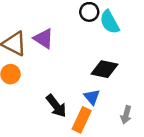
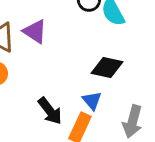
gray arrow: (126, 115) -> (132, 121), size x1.5

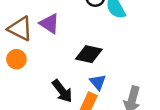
black diamond: (107, 67) -> (89, 54), moved

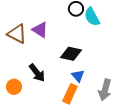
orange circle: (16, 59) -> (14, 87), moved
black arrow: (62, 91) -> (37, 73), moved

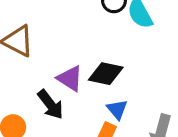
purple triangle: (40, 30) -> (70, 78), moved

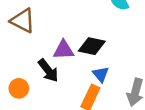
purple triangle: (70, 78) -> (64, 50), turned -35

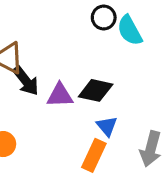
black arrow: (48, 70) -> (26, 81), moved

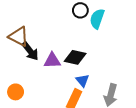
cyan semicircle: (130, 30) -> (97, 19), turned 48

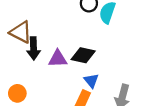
black arrow: (30, 51) -> (33, 48), turned 36

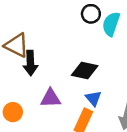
purple triangle: (58, 59) -> (51, 98), moved

